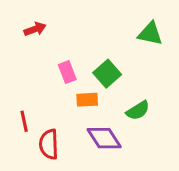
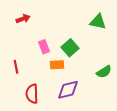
green semicircle: (138, 110) -> (104, 72), moved
red line: (24, 121) -> (16, 67), moved
purple diamond: (104, 138) -> (68, 90), turned -70

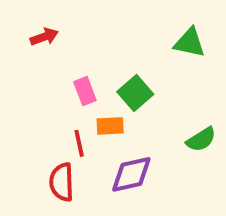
red line: (16, 67) -> (79, 143), moved

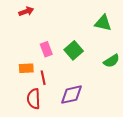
red arrow: (44, 37) -> (26, 11), moved
orange rectangle: (110, 126) -> (26, 68), moved
green semicircle: (201, 139) -> (111, 61), moved

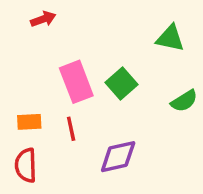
pink rectangle: (46, 49) -> (76, 82), size x1.6
orange rectangle: (26, 68) -> (29, 122), moved
red semicircle: (34, 99) -> (26, 165), moved

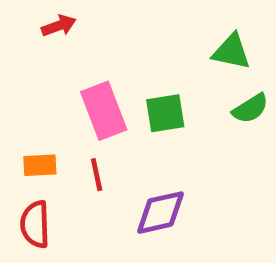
green square: (122, 84) -> (165, 113), turned 32
green semicircle: (184, 101) -> (250, 108), moved

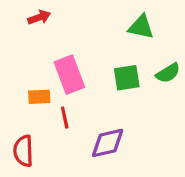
green triangle: (231, 52) -> (141, 27), moved
green square: (165, 113) -> (127, 78), moved
orange rectangle: (40, 165) -> (39, 97), moved

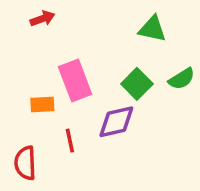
green square: (127, 78) -> (137, 84), turned -36
red line: (65, 118) -> (70, 141), moved
purple diamond: (108, 143) -> (116, 122), moved

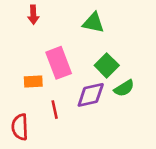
red arrow: (42, 19) -> (33, 15), turned 108
green triangle: (152, 29) -> (93, 23), moved
green semicircle: (182, 79) -> (124, 88), moved

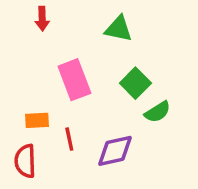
orange rectangle: (33, 82) -> (37, 120), moved
purple diamond: (91, 95) -> (115, 151), moved

